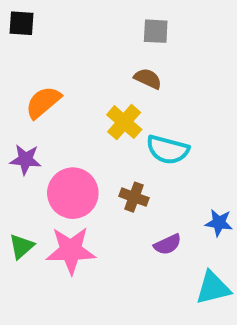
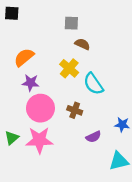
gray square: (156, 31) -> (71, 23), moved
cyan semicircle: (168, 150) -> (93, 84), turned 40
purple star: (25, 160) -> (31, 83), moved

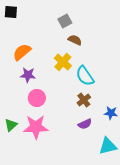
gray square: (71, 23) -> (65, 21), turned -32
pink circle: (40, 108) -> (37, 98), size x0.7
brown cross: (75, 110) -> (84, 100), moved, turned 32

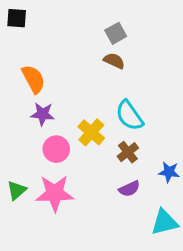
gray square: (65, 21) -> (116, 33), moved
orange semicircle: (22, 52) -> (33, 79), turned 102
yellow cross: (63, 62) -> (91, 132), moved

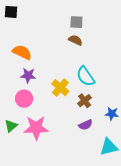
gray square: (116, 33) -> (76, 22), turned 32
orange semicircle: (33, 79) -> (22, 52), turned -36
pink circle: (56, 149) -> (24, 99), moved

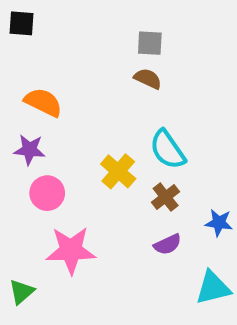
purple star: (28, 75) -> (29, 150), moved
green triangle: (11, 126) -> (22, 292), moved

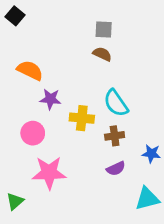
black square: (22, 23) -> (15, 16), turned 36
purple star: (29, 150) -> (50, 99), moved
yellow cross: (118, 171) -> (82, 118), turned -35
brown cross: (166, 197) -> (115, 136), turned 30

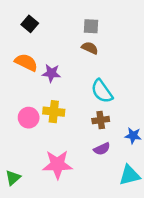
black square: (15, 16) -> (30, 24), moved
purple star: (50, 99) -> (51, 73), moved
yellow cross: (82, 118) -> (54, 112), moved
pink star: (49, 173) -> (57, 164), moved

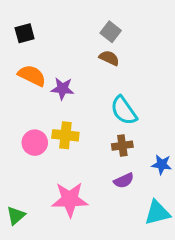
black square: (30, 24) -> (25, 33), moved, turned 35
gray square: (91, 26) -> (111, 32), turned 35

